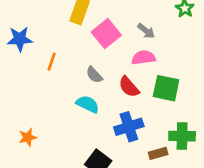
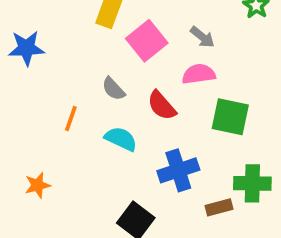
orange line: (52, 62) -> (71, 118), moved
gray semicircle: (94, 75) -> (113, 89), moved
red semicircle: (129, 87) -> (162, 106), moved

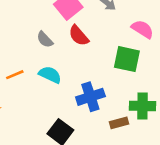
pink semicircle: (199, 74) -> (142, 29), moved, turned 40
red semicircle: (162, 106) -> (79, 36), moved
orange line: (71, 118) -> (15, 75), moved, turned 48

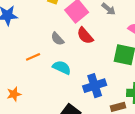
orange line: (15, 75) -> (33, 57), moved

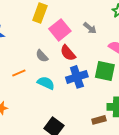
blue cross: (95, 86) -> (77, 77), moved

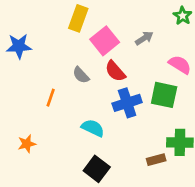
gray arrow: (90, 28) -> (144, 38), turned -72
orange line: (19, 73) -> (51, 98), turned -48
cyan semicircle: (46, 83) -> (93, 128), moved

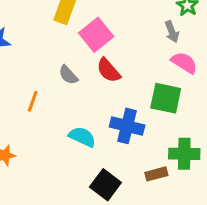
gray arrow: (144, 38) -> (172, 32), moved, turned 102
blue cross: (127, 103) -> (127, 126), moved, turned 32
black square: (97, 169) -> (105, 185), moved

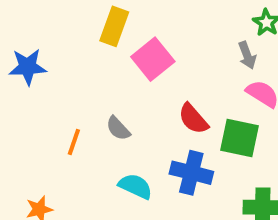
red semicircle: (108, 70) -> (193, 119), moved
gray semicircle: (68, 75) -> (118, 128), moved

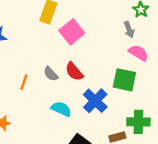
red semicircle: (193, 119) -> (74, 72), moved
blue cross: (191, 173) -> (95, 101), turned 30

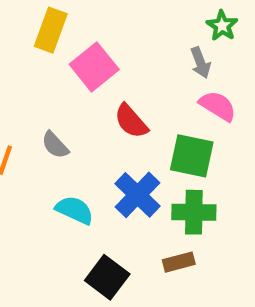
red semicircle: (74, 72) -> (131, 121), moved
green cross: (138, 122) -> (194, 212), moved

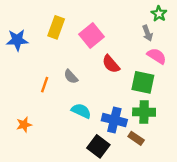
yellow rectangle: (51, 30) -> (56, 27), moved
blue cross: (138, 195) -> (114, 120), moved, turned -30
brown rectangle: (179, 262) -> (136, 138), turned 49

